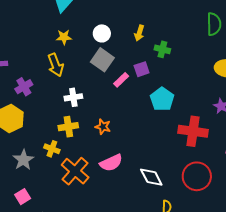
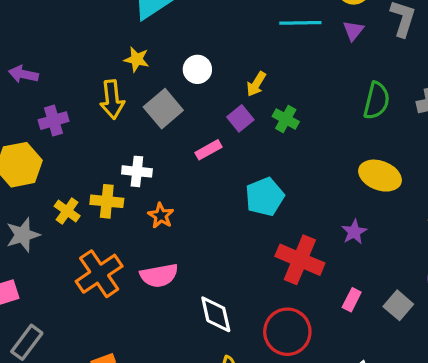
gray square: (102, 60) -> (163, 109), moved
purple square: (142, 69) -> (240, 118), moved, turned -35
white cross: (73, 97) -> (137, 171), moved
yellow cross: (52, 149) -> (67, 211), moved

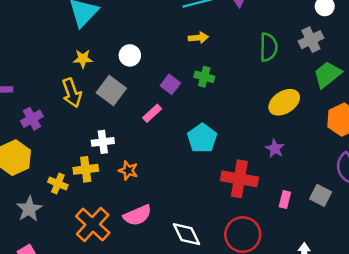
yellow arrow: (256, 84) -> (198, 38), moved, turned -114
yellow ellipse: (380, 176) -> (284, 102), turned -40

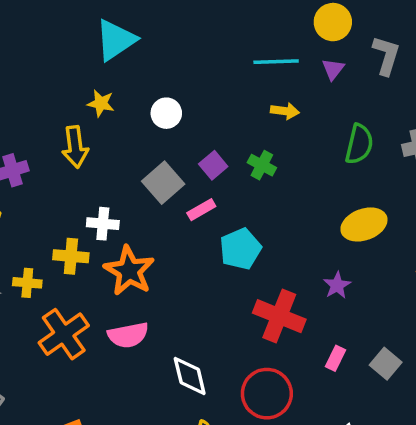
yellow arrow: (198, 38) -> (285, 111), moved
gray square: (111, 91) -> (163, 183), moved
pink rectangle: (152, 113) -> (201, 210), moved
orange star: (128, 170) -> (129, 271), size x1.8
yellow cross: (58, 184) -> (27, 283), moved, turned -30

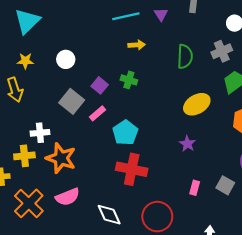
red cross: (279, 316) -> (132, 169), moved

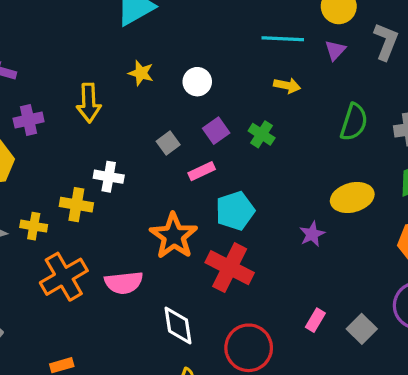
white circle: (66, 59) -> (197, 82), moved
yellow star: (25, 61) -> (141, 73), moved
gray square: (72, 101) -> (168, 143), size x0.6
purple star: (187, 144) -> (312, 234), moved
orange star: (61, 158) -> (174, 236), moved

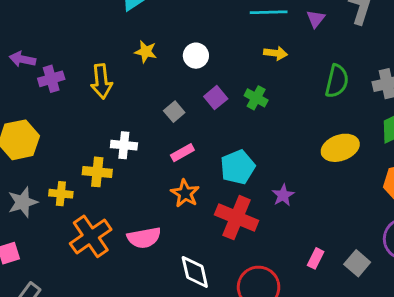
purple cross: (29, 120) -> (51, 79), moved
pink rectangle: (202, 171) -> (182, 153), moved
purple star: (312, 234) -> (283, 195), moved
orange star: (174, 236) -> (185, 193), size x0.7

